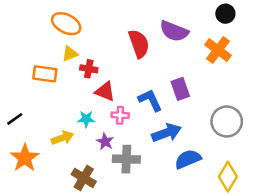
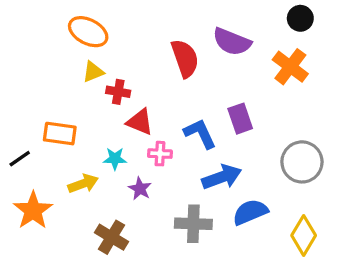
orange rectangle: (45, 74) -> (60, 134), moved
gray cross: (126, 159) -> (193, 224), moved

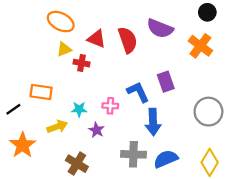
red triangle: (140, 122) -> (96, 39), moved
blue arrow: (222, 177) -> (153, 122), turned 108
blue semicircle: (250, 212) -> (166, 159), moved

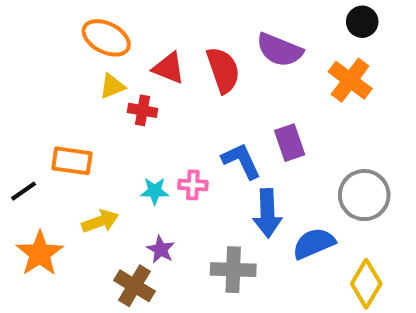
cyan star: (79, 109) -> (155, 191), moved
purple star: (96, 130) -> (161, 249), moved
blue semicircle: (166, 159) -> (314, 243), moved

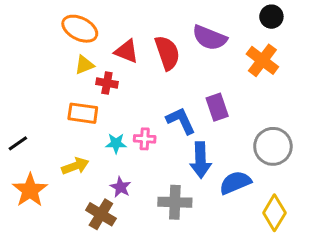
orange rectangle: (72, 161) -> (83, 113), moved

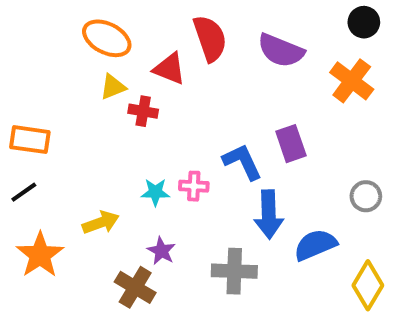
red semicircle: (167, 53) -> (210, 38), moved
orange rectangle: (83, 113) -> (30, 140), moved
gray circle: (273, 146) -> (366, 196), size x0.6

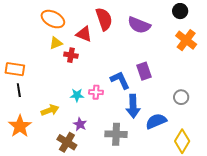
orange cross: (352, 81) -> (186, 40), moved
black line: (24, 192) -> (19, 90), moved, turned -64

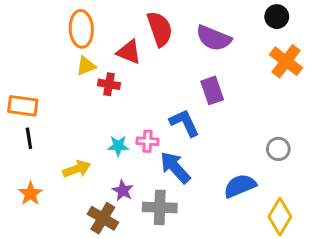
orange ellipse: (53, 19) -> (81, 29), turned 60
purple rectangle: (144, 71) -> (212, 90), moved
blue arrow: (133, 106) -> (175, 167), moved, turned 140
orange star: (20, 126) -> (30, 194), size x0.7
gray cross: (116, 134) -> (160, 207), moved

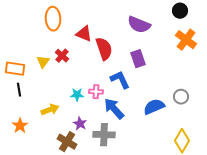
red semicircle: (160, 29) -> (104, 49), moved
yellow triangle: (86, 66) -> (43, 62), moved, turned -32
red cross: (109, 84) -> (62, 56), moved, turned 32
blue semicircle: (240, 186) -> (154, 107), moved

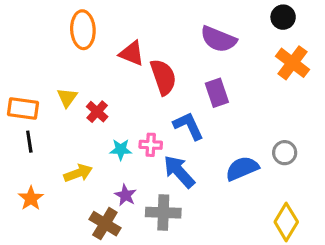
red cross: (62, 56) -> (97, 112), moved

